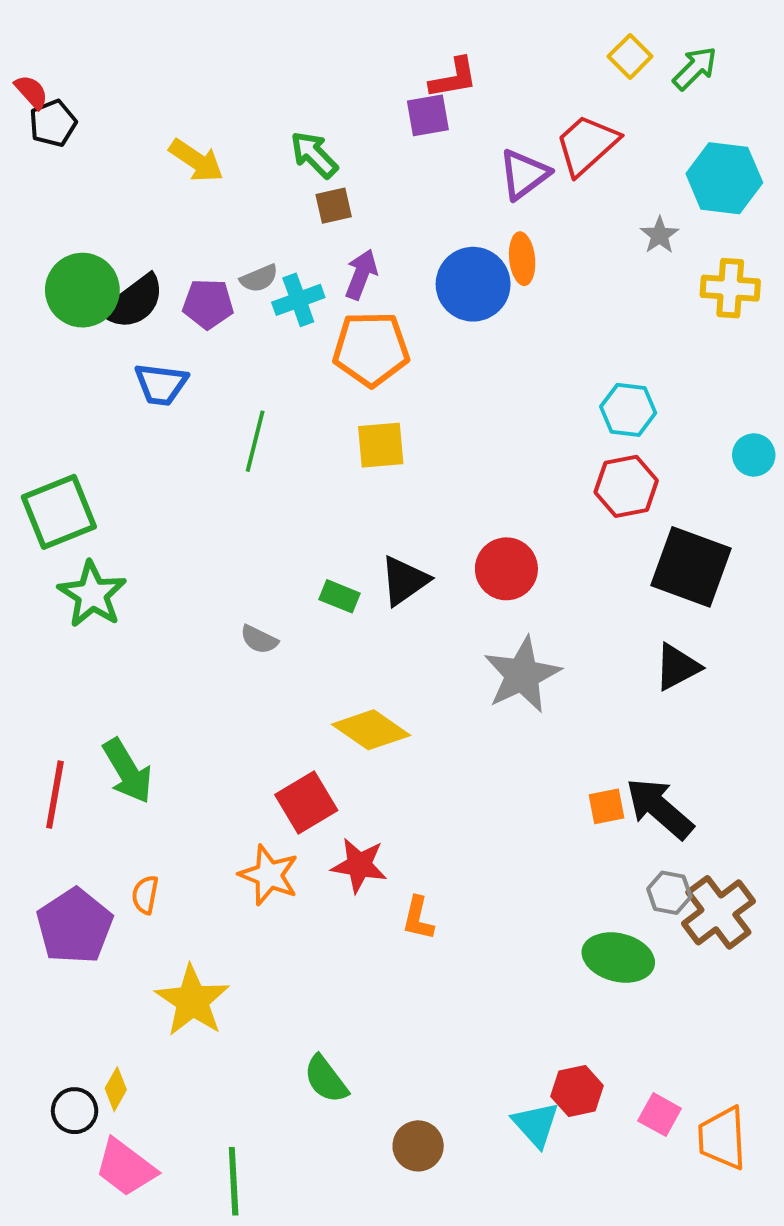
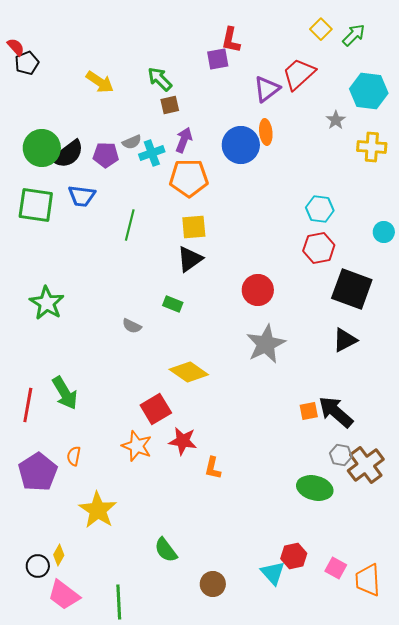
red L-shape: (453, 78) -> (231, 40), turned 112
green square: (59, 512) -> (36, 205), moved, turned 30
black triangle: (404, 581) -> (190, 259), moved

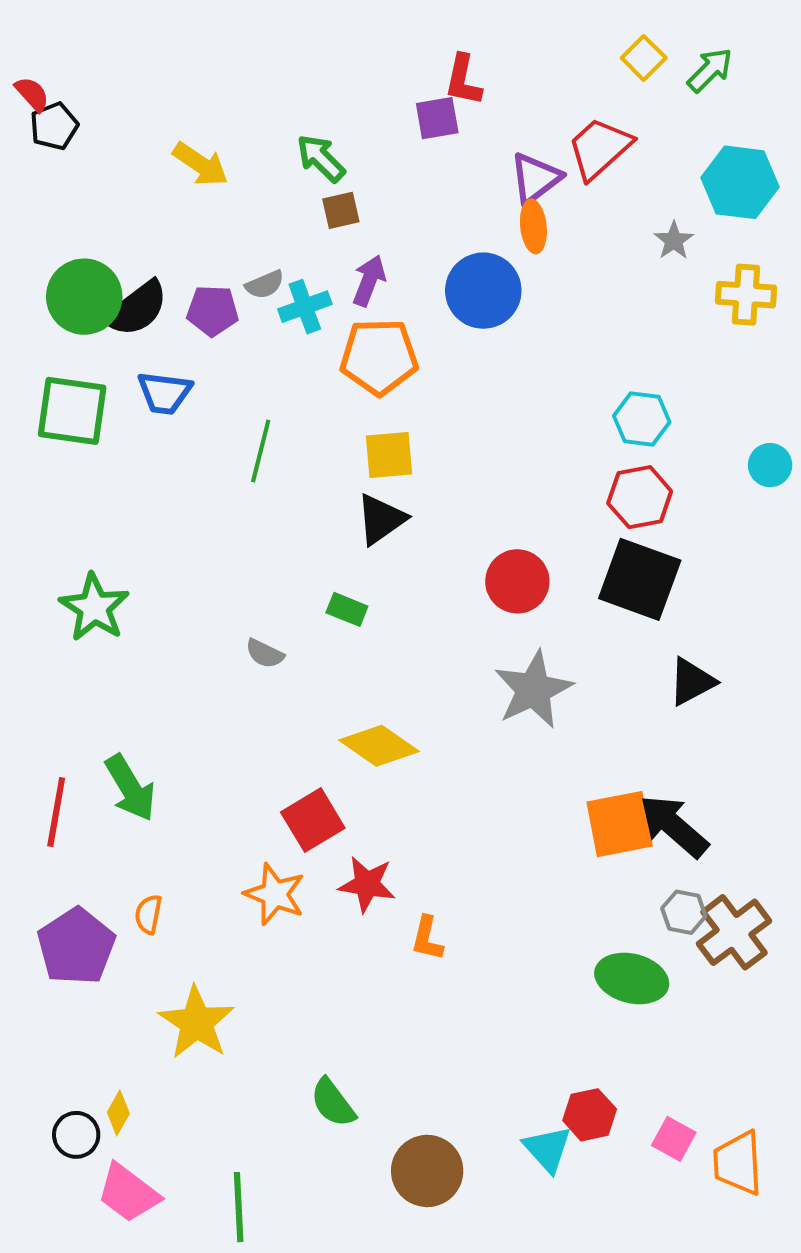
orange ellipse: (266, 132) -> (533, 226), moved
black square: (352, 289) -> (640, 579), moved
orange square: (309, 411) -> (620, 824), size x1.8
brown circle: (213, 584) -> (427, 1171), size x1.4

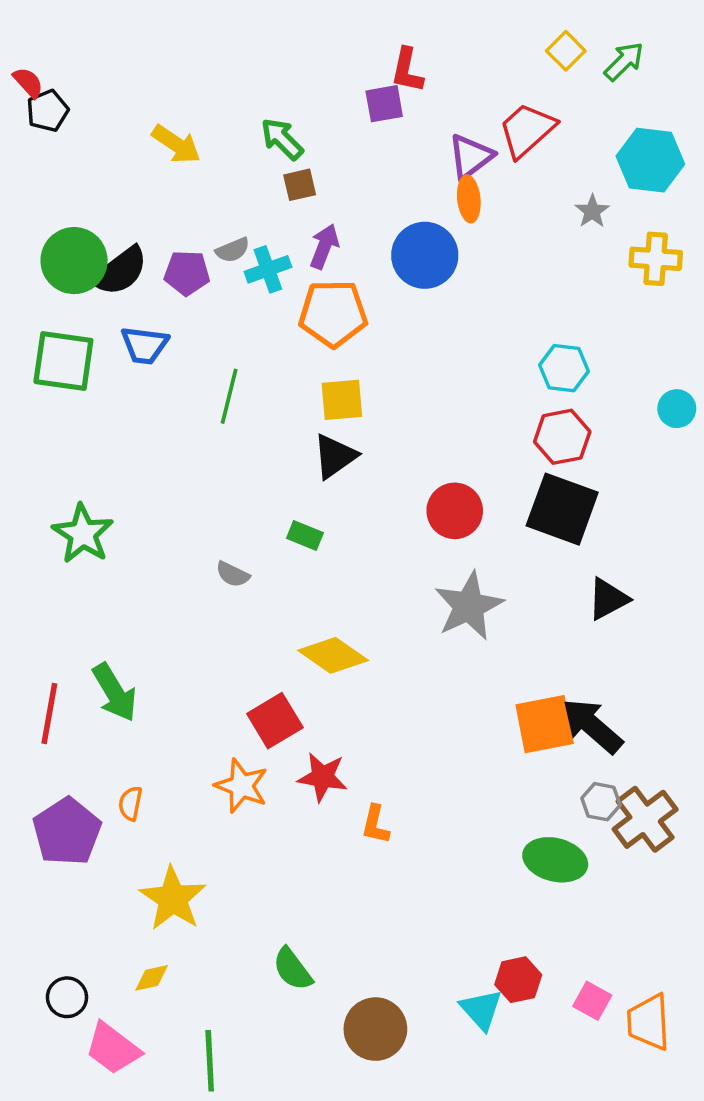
yellow diamond: (118, 1113) -> (152, 978), moved, turned 48

